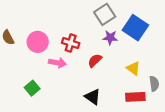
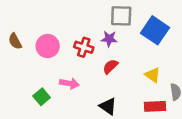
gray square: (105, 14) -> (121, 16), turned 35
purple star: (110, 37) -> (109, 39), moved
pink arrow: (57, 63) -> (69, 83), moved

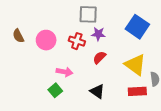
gray square: (121, 16) -> (88, 14), moved
yellow triangle: (153, 75) -> (135, 65), size x1.6
green square: (42, 97) -> (55, 90), moved

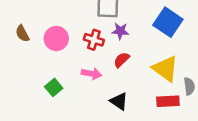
pink arrow: (65, 72) -> (91, 74), moved
green square: (55, 90) -> (54, 87), moved

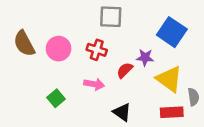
purple star: (120, 31) -> (145, 57), moved
brown semicircle: (22, 33) -> (24, 43), size x1.5

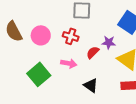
green square: (56, 98) -> (39, 74), size x1.6

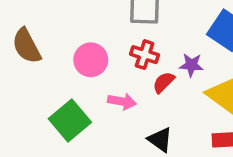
pink circle: (41, 35) -> (91, 60), moved
red cross: (71, 36) -> (145, 55), moved

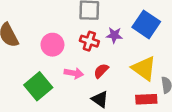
purple star: (191, 65) -> (114, 35), moved
red semicircle: (164, 82) -> (101, 71), moved

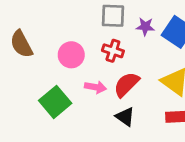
purple star: (114, 35) -> (145, 27), moved
red semicircle: (101, 71) -> (126, 84), size x1.5

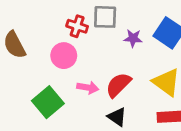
purple star: (145, 27) -> (133, 38), moved
red cross: (113, 51) -> (77, 26), moved

